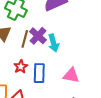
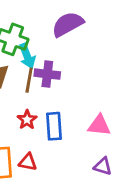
purple cross: (38, 36) -> (47, 74), turned -30
cyan arrow: (53, 43) -> (27, 56), moved

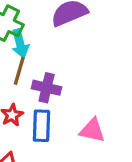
purple cross: (47, 74) -> (47, 88), moved

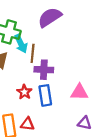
brown line: (19, 71) -> (33, 53), moved

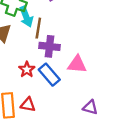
pink triangle: (79, 92) -> (77, 64), moved
blue rectangle: (45, 95) -> (49, 75), turned -36

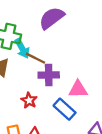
brown line: (38, 28) -> (35, 58), turned -66
blue rectangle: (49, 75) -> (65, 109), moved

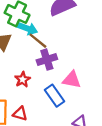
cyan arrow: (22, 48) -> (27, 28), turned -54
purple cross: (49, 75) -> (47, 60), turned -30

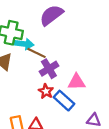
red star: (23, 80) -> (46, 91), moved

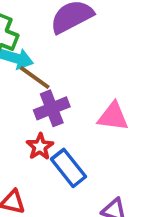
pink triangle: (77, 82) -> (113, 117), moved

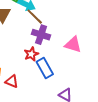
purple cross: (52, 108) -> (41, 35), turned 30

